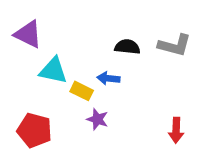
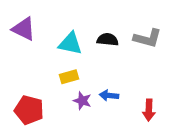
cyan triangle: (53, 70) -> (70, 44), moved
blue arrow: (108, 78) -> (109, 95), moved
yellow rectangle: (82, 91) -> (69, 77), turned -42

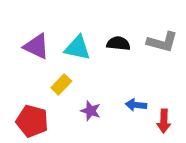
purple triangle: (24, 29) -> (36, 46), moved
yellow rectangle: (69, 77) -> (61, 84), moved, turned -30
blue arrow: (109, 95) -> (136, 105), moved

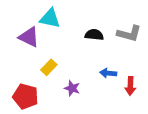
cyan triangle: (77, 48) -> (50, 18), moved
blue arrow: (136, 105) -> (108, 73), moved
red arrow: (164, 121) -> (130, 86), moved

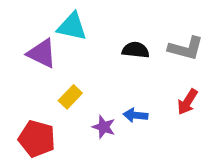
blue arrow: (108, 73) -> (136, 115), moved
red arrow: (130, 86) -> (187, 102), moved, turned 30

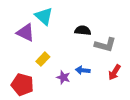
cyan triangle: (72, 27) -> (44, 16), turned 30
gray L-shape: (186, 48) -> (105, 45), moved
red arrow: (187, 102) -> (114, 72), moved

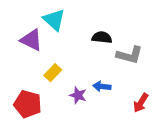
red arrow: (114, 72) -> (141, 103), moved

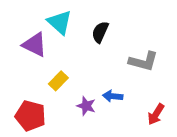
black semicircle: (102, 37) -> (100, 32), moved, turned -72

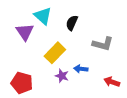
purple triangle: (35, 45) -> (25, 32), turned 30
yellow rectangle: (58, 81) -> (55, 53), moved, size x1.5
red arrow: (156, 114) -> (112, 82), turned 77

